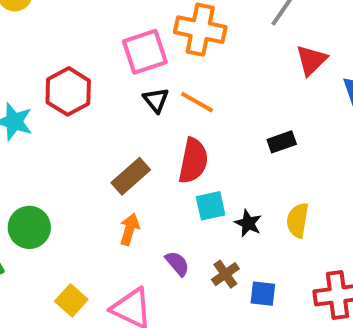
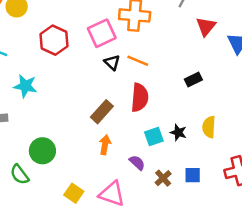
red hexagon: (68, 91) -> (54, 40), moved
cyan square: (211, 206) -> (154, 137), moved
brown cross: (225, 274) -> (163, 178), moved

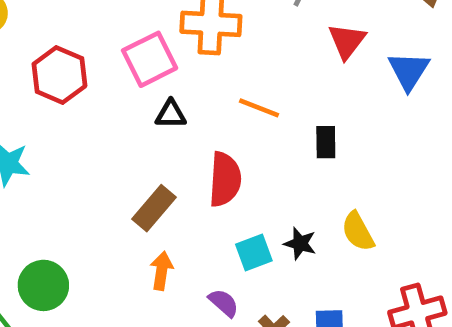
orange line: (138, 61) -> (259, 108), moved
black triangle: (112, 62) -> (171, 114), turned -42
black rectangle: (193, 79) -> (326, 142), turned -63
yellow semicircle: (209, 127) -> (358, 232), turned -30

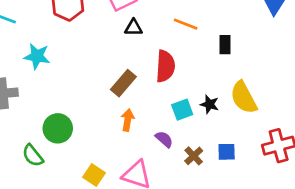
yellow semicircle: (358, 232) -> (244, 97), size x1.4

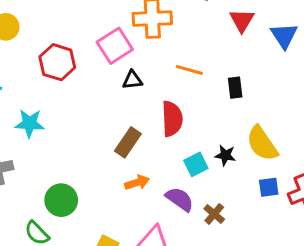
orange arrow: (128, 120) -> (137, 183), turned 70
purple semicircle: (164, 139) -> (180, 199), size x1.4
blue square: (227, 152) -> (269, 187), moved

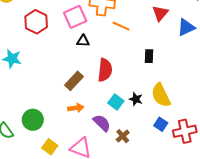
blue triangle: (284, 36) -> (186, 27), turned 30
orange line: (189, 70) -> (121, 26), moved
cyan square: (196, 164) -> (116, 102), turned -35
blue square: (269, 187) -> (161, 124), turned 32
green circle: (61, 200) -> (33, 120), moved

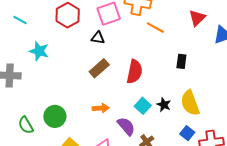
black triangle: (83, 41) -> (98, 38), moved
brown rectangle: (74, 81) -> (99, 68), moved

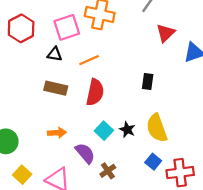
orange line: (155, 28) -> (89, 60), moved, turned -54
brown rectangle: (99, 68) -> (56, 88), turned 54

